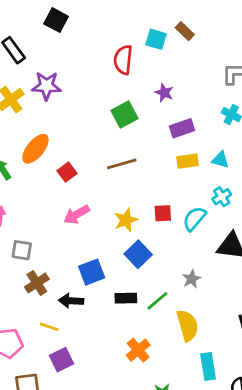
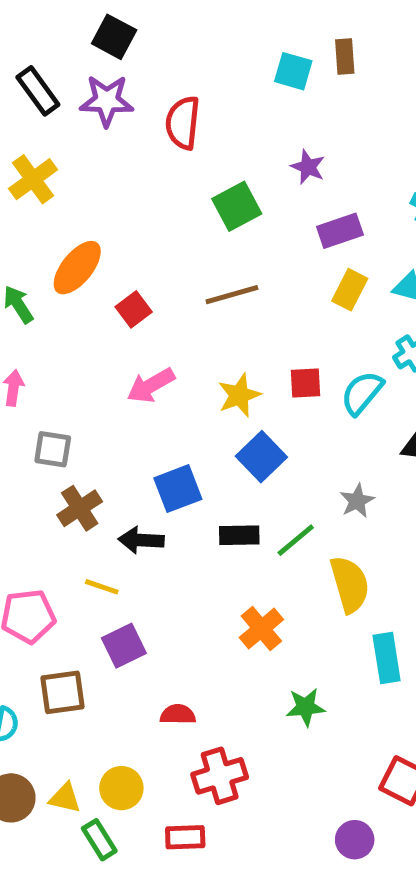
brown rectangle: (185, 31) -> (345, 56), turned 42
red semicircle: (123, 60) -> (183, 123), moved
purple star: (46, 86) -> (107, 101), moved
yellow rectangle: (187, 161) -> (350, 290), turned -55

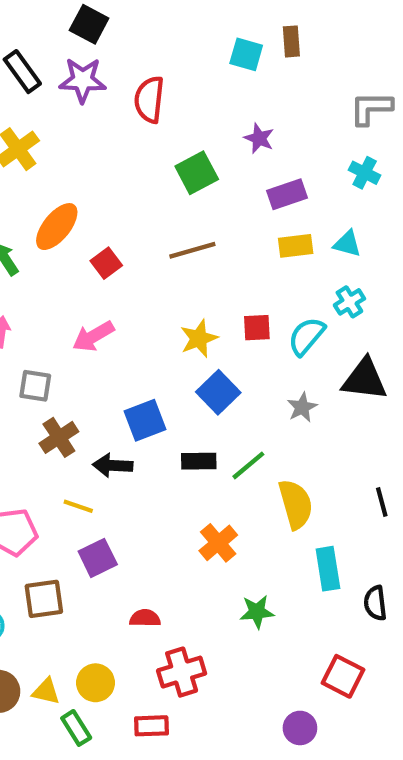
yellow rectangle: (350, 290) -> (296, 246), turned 56
pink arrow: (151, 385) -> (93, 336), moved
gray star: (357, 501) -> (302, 407), moved

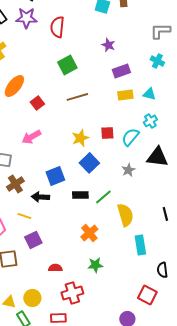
green square: (197, 173) -> (67, 65), moved
black semicircle: (375, 603) -> (162, 270), moved
green star: (257, 612) -> (95, 265), moved

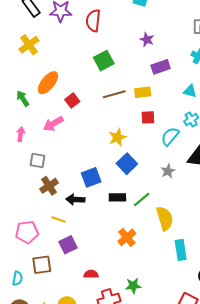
yellow rectangle: (125, 95) -> (143, 92), moved
red square: (107, 133) -> (148, 117), moved
pink arrow: (31, 137) -> (53, 124), moved
green star: (95, 265) -> (133, 286), moved

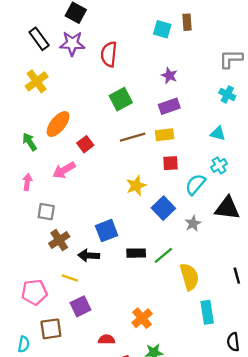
purple rectangle: (161, 67) -> (169, 106), moved
blue square: (127, 164) -> (163, 208), moved
orange cross: (127, 237) -> (142, 318), moved

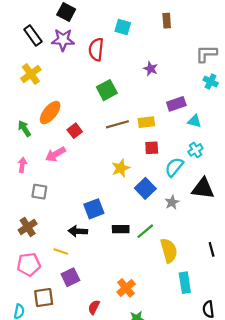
cyan square: (162, 29) -> (123, 27), moved
cyan cross: (227, 94) -> (211, 81), moved
purple rectangle: (169, 106) -> (176, 104), moved
brown cross: (59, 240) -> (28, 227), moved
red semicircle: (107, 339) -> (94, 307), turned -64

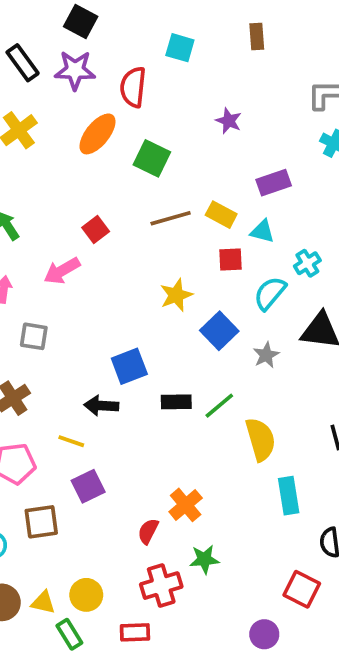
green square: (107, 90) -> (152, 158), turned -36
orange ellipse: (50, 113) -> (97, 134), moved
cyan triangle: (194, 121) -> (262, 231), moved
yellow rectangle: (146, 122) -> (221, 215), turned 35
red semicircle: (94, 307) -> (148, 531), moved

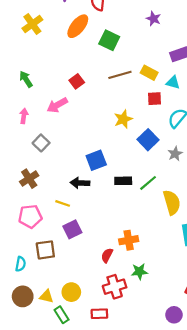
gray square: (34, 336) -> (41, 143), turned 35
orange cross: (186, 505) -> (129, 240), turned 30

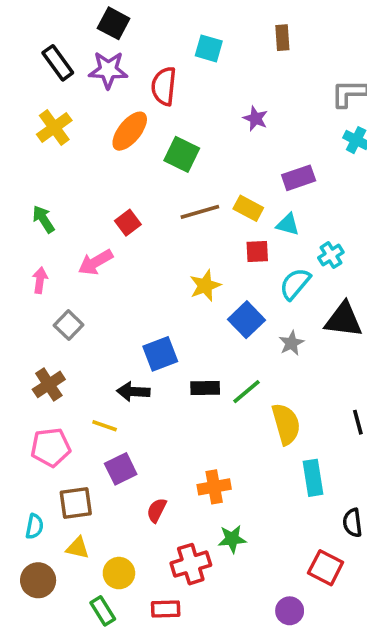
red semicircle: (107, 255) -> (157, 510), moved
yellow triangle: (46, 296) -> (78, 548), moved

